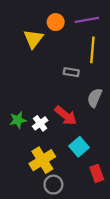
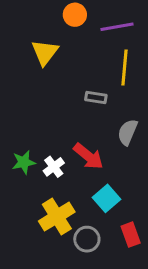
orange circle: (56, 22) -> (75, 15), moved
gray circle: (53, 185) -> (87, 239), moved

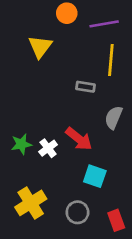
cyan square: (106, 198) -> (95, 176), turned -30
yellow cross: (57, 216) -> (31, 203), moved
red rectangle: (131, 235) -> (116, 220), moved

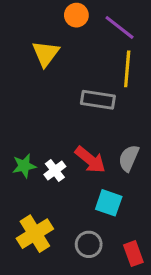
purple line: (104, 24) -> (119, 27), turned 48
gray rectangle: (85, 87) -> (98, 100), size x1.5
gray semicircle: (114, 117) -> (129, 158), moved

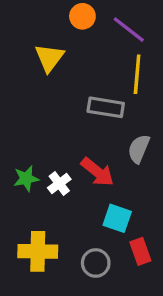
gray semicircle: (129, 158) -> (139, 149), moved
yellow cross: (35, 234) -> (38, 251), turned 33
red rectangle: (133, 254) -> (140, 251), moved

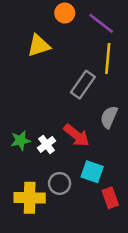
yellow triangle: (49, 58) -> (39, 46), turned 35
gray rectangle: (106, 107) -> (83, 85), turned -64
gray circle: (96, 263) -> (60, 183), moved

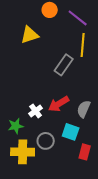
gray semicircle: (109, 117) -> (84, 109), moved
red arrow: (76, 135) -> (59, 104), turned 110
green star: (21, 141) -> (16, 126), moved
red rectangle: (110, 198) -> (85, 152), turned 35

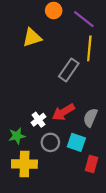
gray circle: (46, 141) -> (50, 142), moved

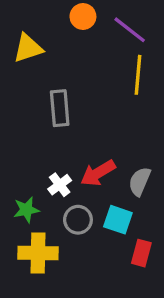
yellow triangle: (32, 38) -> (28, 48), moved
gray rectangle: (69, 70) -> (60, 108), moved, turned -40

